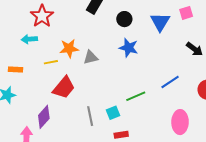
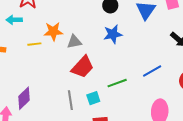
blue star: (129, 48) -> (113, 34), turned -30
red trapezoid: (64, 88) -> (83, 67), moved

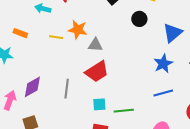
blue star: (113, 34) -> (163, 64), moved, turned -30
green line: (117, 83) -> (124, 111), moved
gray line: (70, 100) -> (67, 89), moved

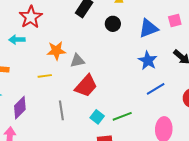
blue triangle: (173, 33) -> (148, 28), turned 35
yellow line: (56, 37) -> (45, 76), moved
purple diamond: (32, 87) -> (20, 108), moved
cyan square: (99, 104) -> (97, 117), turned -32

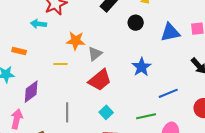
blue star: (148, 60) -> (141, 67), moved
gray triangle: (77, 61) -> (95, 54), turned -35
gray line: (61, 110) -> (67, 112), moved
green line: (122, 116) -> (146, 116), moved

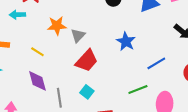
yellow line: (61, 64) -> (37, 52), moved, turned 40
purple diamond: (31, 92) -> (38, 81), moved, turned -60
cyan square: (106, 112) -> (87, 92), moved

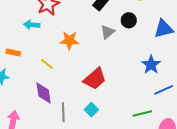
gray triangle: (78, 35) -> (108, 32), moved
blue star: (126, 41) -> (151, 65), moved

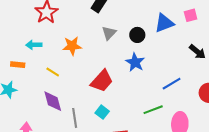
black circle: (129, 20) -> (137, 35), moved
cyan arrow: (32, 25) -> (34, 45), moved
blue star: (151, 65) -> (135, 62), moved

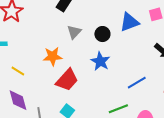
orange star: (72, 46) -> (53, 56), moved

